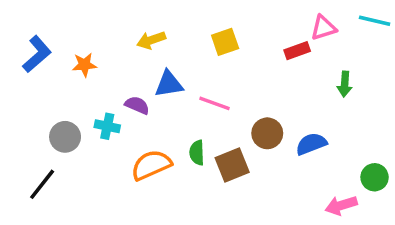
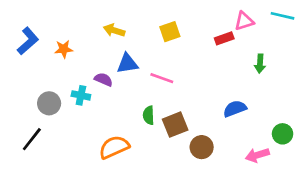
yellow arrow: (151, 40) -> (114, 30), turned 36
brown circle: (267, 133) -> (202, 147), moved
orange semicircle: (151, 165) -> (114, 147), moved

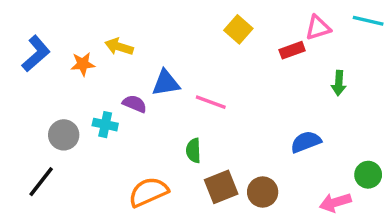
yellow arrow: (114, 30) -> (119, 47), moved
yellow square: (170, 32) -> (238, 29), moved, turned -30
brown square: (175, 125) -> (221, 187), moved

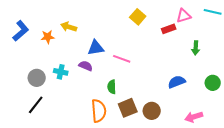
purple semicircle: (135, 104) -> (86, 66), moved
green circle: (368, 175) -> (213, 83), moved
black line: (41, 182) -> (36, 105), moved
orange semicircle: (148, 192) -> (99, 111), moved, turned 110

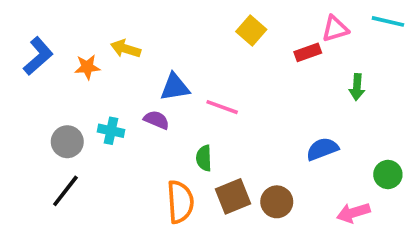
green circle: (213, 83) -> (388, 174), moved

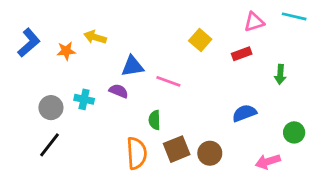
yellow square: (251, 31) -> (200, 40), moved
red rectangle: (308, 52) -> (242, 54), moved
green arrow: (357, 87) -> (280, 74), moved

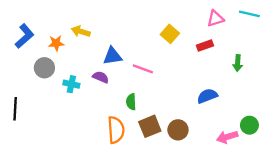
gray circle: (51, 108) -> (44, 68), moved
green circle: (294, 132) -> (249, 125), moved
black line: (50, 145) -> (15, 109), moved, turned -35

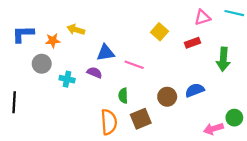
blue L-shape: (24, 36) -> (23, 34), turned -140
green arrow: (238, 63) -> (223, 59), size x1.5
brown circle: (178, 130) -> (167, 97), moved

